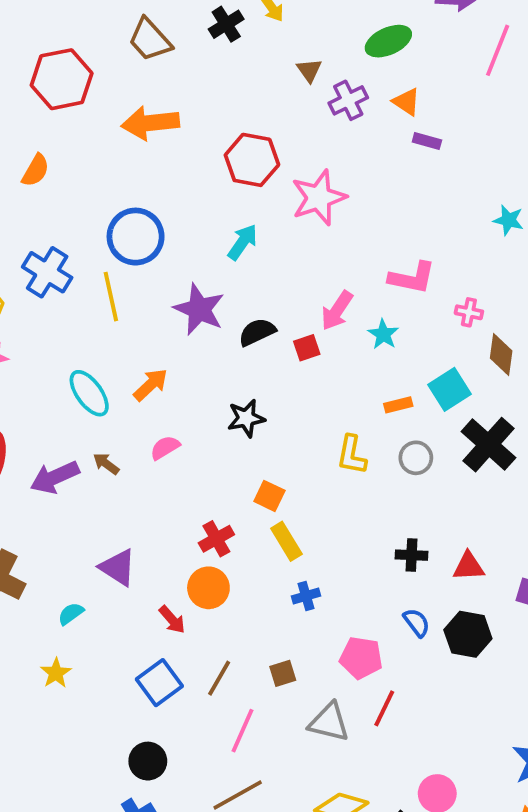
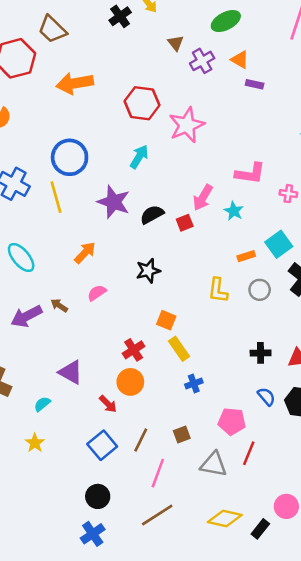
brown trapezoid: (150, 40) -> (52, 29), moved
cyan ellipse: (89, 393) -> (21, 258), moved

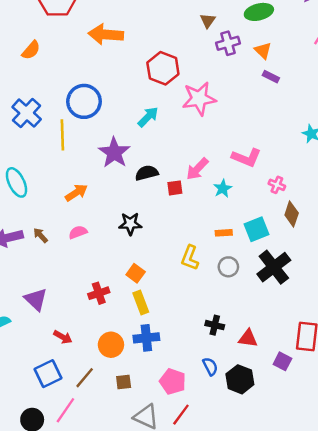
orange circle: (130, 382) -> (111, 345), moved
blue cross: (194, 383) -> (146, 338), size x1.5
red arrow: (108, 404) -> (63, 337), turned -30
pink line: (158, 473) -> (65, 410), moved

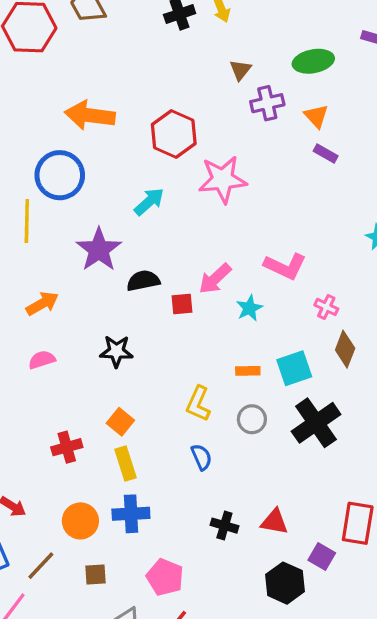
orange arrow: (106, 34) -> (90, 115), moved
black cross: (215, 325) -> (224, 526), moved
blue semicircle: (210, 366) -> (201, 457), moved
black hexagon: (240, 379) -> (285, 583), moved

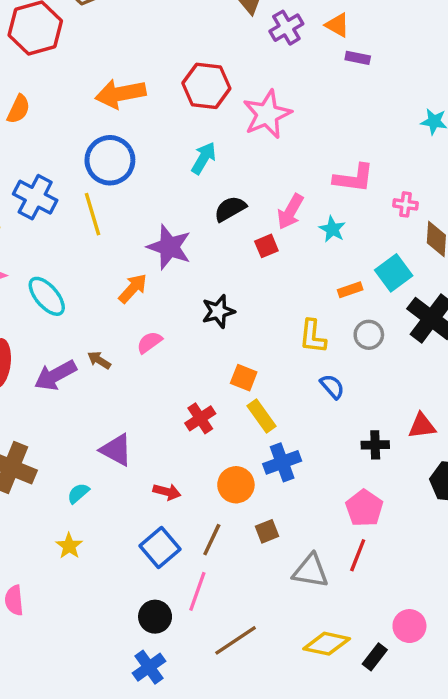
purple star: (99, 250) -> (169, 247), moved
black semicircle: (143, 281) -> (230, 209), moved
pink pentagon: (165, 577) -> (364, 508), moved, turned 30

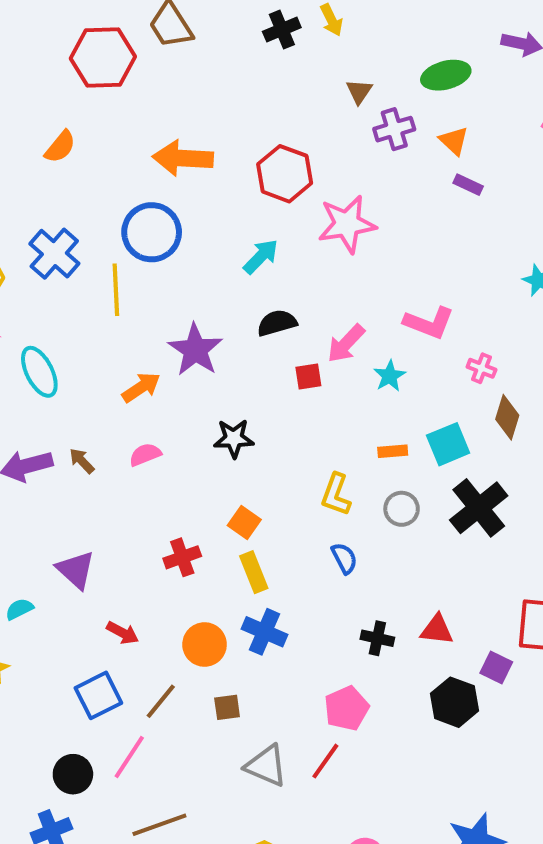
blue cross: (282, 462) -> (264, 632), turned 30

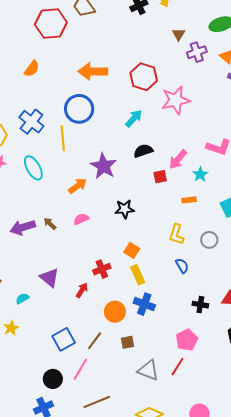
cyan ellipse: (39, 372) -> (33, 168), moved
orange rectangle: (393, 451) -> (189, 200), moved
red arrow: (123, 633) -> (82, 290), moved, turned -84

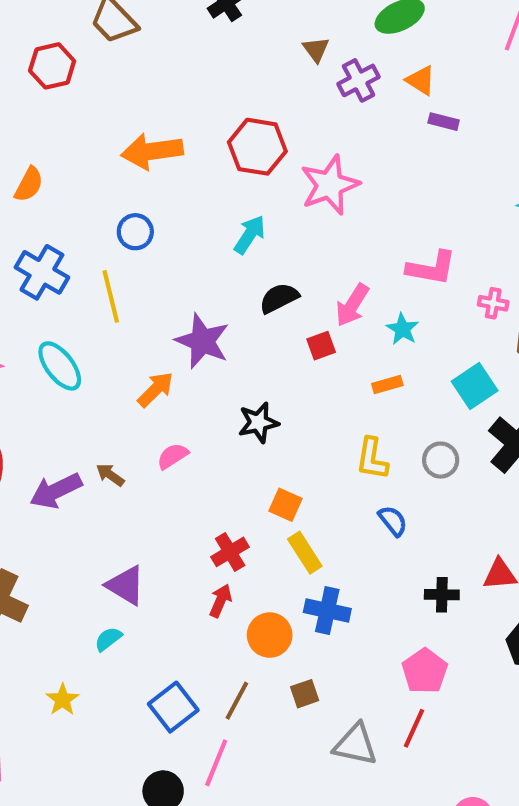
red hexagon: (51, 24) -> (52, 66), size x0.7
orange semicircle: (32, 69) -> (29, 184), moved
blue circle: (79, 109) -> (135, 232), size x0.6
red arrow: (82, 290) -> (220, 601), moved
cyan semicircle: (22, 298) -> (108, 639), moved

